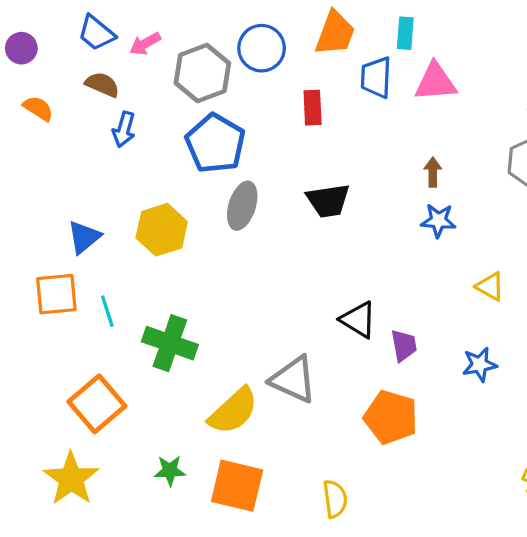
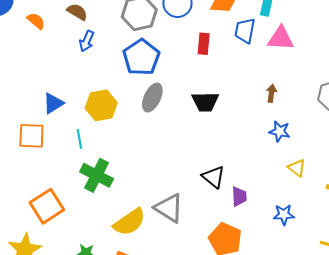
blue star: (438, 221) -> (280, 131), moved
cyan line: (107, 311) -> (79, 139), moved

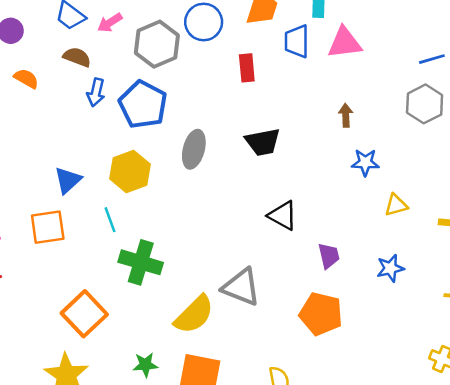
blue pentagon: (141, 57) -> (143, 105), moved
yellow triangle: (297, 168) -> (396, 205), turned -42
black triangle: (214, 177) -> (283, 216), moved

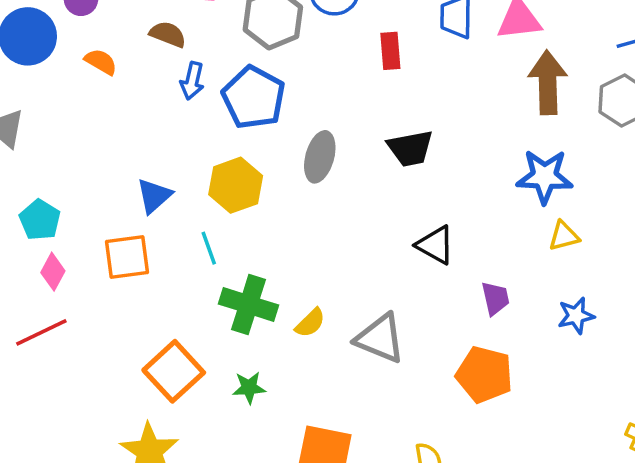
brown arrow: (346, 115) -> (548, 83), moved, size x2.0
blue star: (365, 162) -> (545, 177), size x1.5
yellow triangle: (396, 205) -> (564, 236), moved
yellow semicircle: (194, 315) -> (310, 323), moved, size x0.6
green star: (145, 365) -> (249, 388), moved

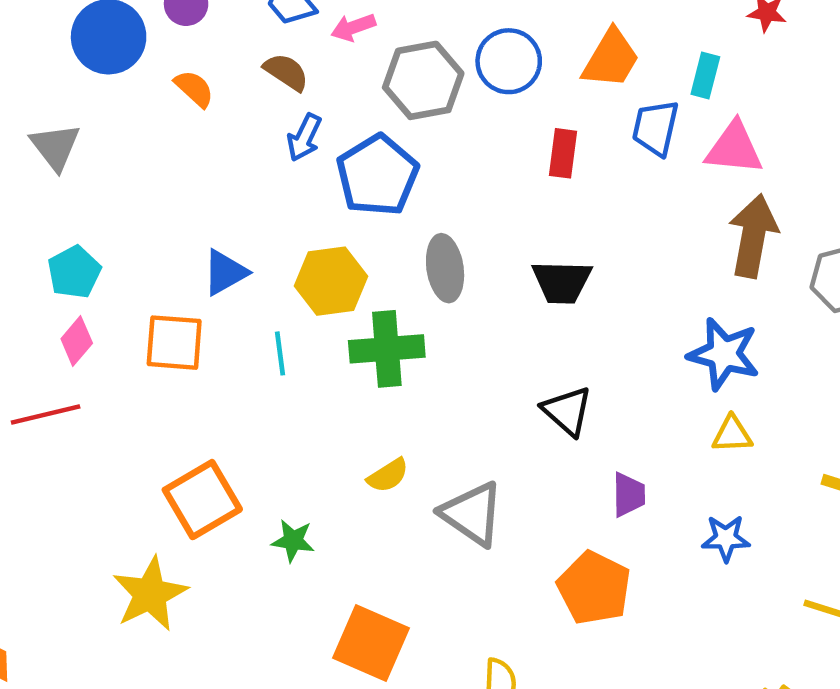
gray ellipse: (320, 157) -> (445, 268), turned -36
green cross: (249, 305) -> (387, 349), moved, turned -34

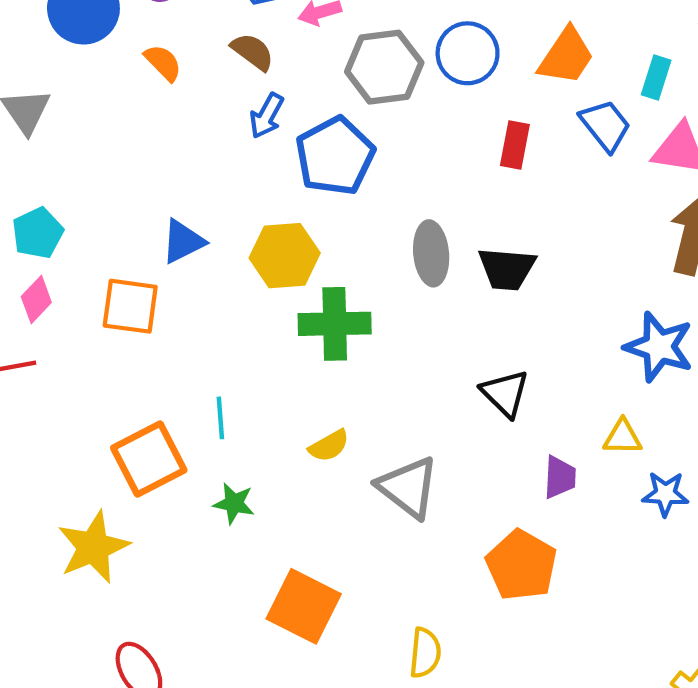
blue trapezoid: (656, 128) -> (605, 125), turned 126
gray ellipse: (445, 268) -> (431, 253), moved
cyan line: (280, 353) -> (220, 418), moved
yellow triangle: (732, 434) -> (623, 437), moved
blue star: (726, 538) -> (665, 494), moved

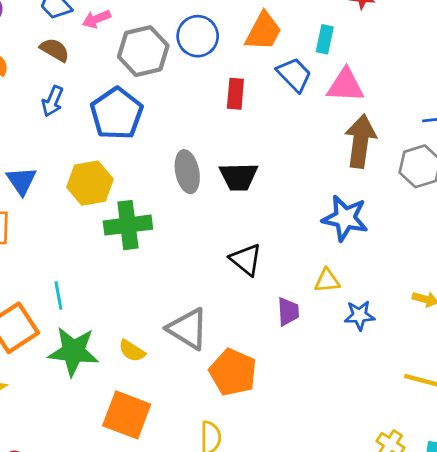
blue arrow: (267, 116) -> (53, 101), moved
blue triangle: (183, 241) -> (21, 181), turned -32
yellow semicircle: (329, 446) -> (132, 351), moved, turned 68
green star: (234, 503) -> (73, 351), size x1.8
orange pentagon: (521, 565) -> (233, 372), moved

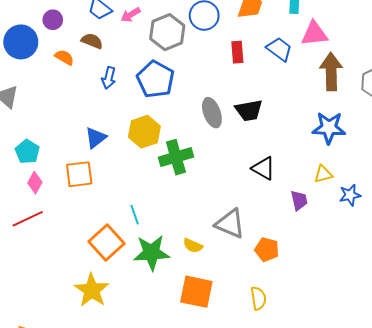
brown semicircle: (55, 50) -> (92, 41), moved
blue trapezoid: (294, 75) -> (279, 49), moved
blue triangle: (21, 181) -> (96, 138), turned 35
orange pentagon: (233, 372) -> (267, 249), size x0.7

